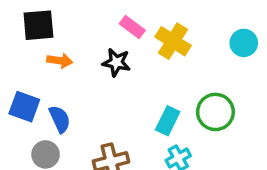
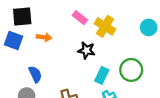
orange arrow: (60, 61) -> (44, 37), moved
black star: (116, 62) -> (86, 50), moved
blue square: (24, 107) -> (13, 41), moved

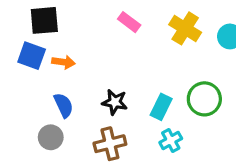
yellow cross: (105, 26) -> (185, 28), moved
orange arrow: (44, 37) -> (64, 62), moved
black star: (86, 50) -> (115, 102), moved

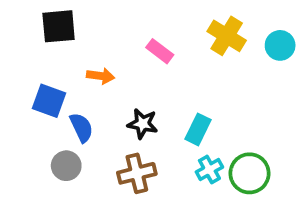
pink rectangle: (129, 22) -> (160, 51), moved
blue square: (32, 56) -> (49, 101), moved
orange arrow: (64, 62) -> (101, 76), moved
green circle: (204, 99) -> (250, 173), moved

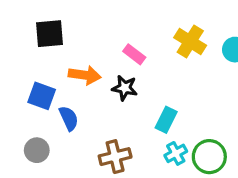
orange arrow: (101, 76) -> (85, 75), size x1.4
black star: (143, 124) -> (125, 88), moved
gray circle: (66, 166) -> (37, 150), moved

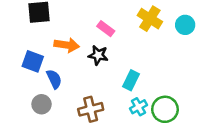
gray circle: (37, 150) -> (42, 104), moved

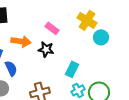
cyan circle: (185, 25) -> (101, 37), moved

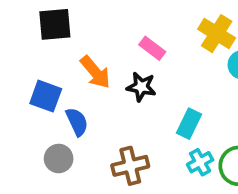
orange arrow: (21, 41) -> (95, 72), turned 42

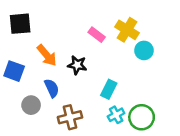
pink rectangle: (152, 48) -> (97, 35), moved
blue semicircle: (77, 122) -> (52, 88), moved
gray circle: (59, 159) -> (31, 105), moved

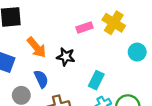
pink rectangle: (97, 35) -> (84, 27), turned -56
cyan circle: (144, 50) -> (137, 52), moved

